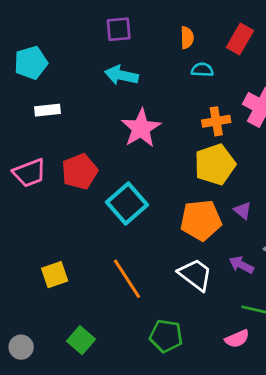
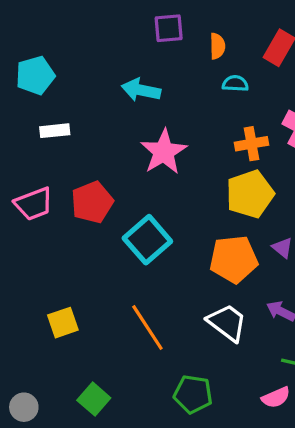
purple square: (119, 29) -> (169, 28), moved

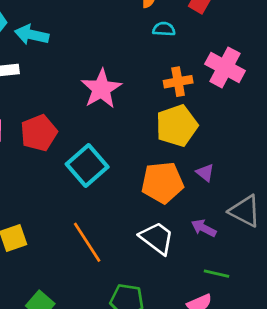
cyan arrow: (141, 90) -> (32, 35), moved

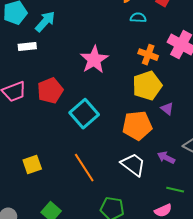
cyan arrow: (32, 35) -> (45, 22), turned 120
orange cross: (178, 82) -> (148, 55), turned 30
purple triangle: (205, 173) -> (167, 109), moved

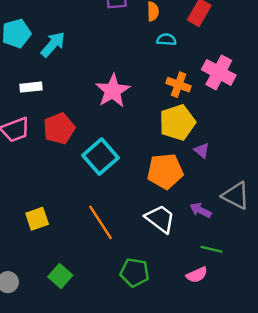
white rectangle: (27, 47) -> (31, 87), moved

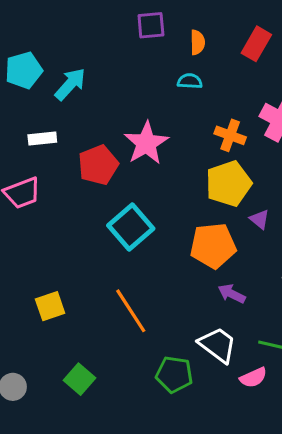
cyan semicircle: (166, 40) -> (190, 81), moved
red pentagon: (59, 129) -> (98, 165), moved
purple arrow: (200, 210) -> (232, 294), moved
white trapezoid: (160, 219) -> (218, 345), moved

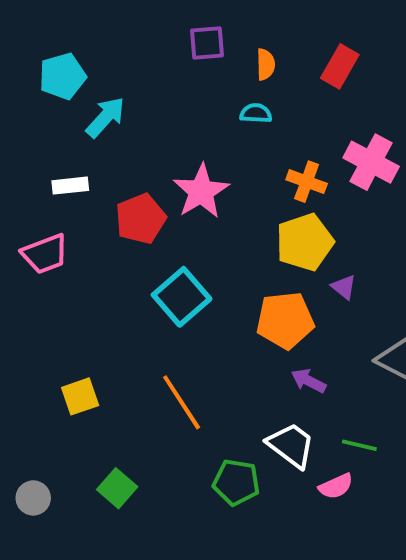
cyan pentagon: (24, 70) -> (62, 76), moved

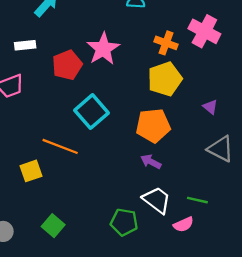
purple triangle: (344, 287) -> (210, 107), moved
purple arrow: (309, 381) -> (151, 162), moved
orange line: (182, 402) -> (60, 146), moved, turned -36

